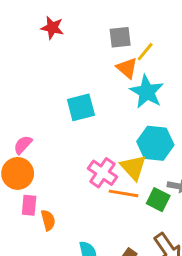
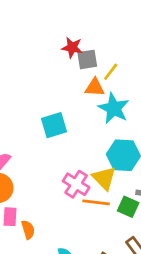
red star: (52, 28) -> (72, 48), moved
orange triangle: (127, 68) -> (95, 87), turned -35

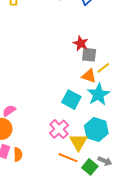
cyan square: (54, 125) -> (71, 100), moved, turned 30
pink cross: (76, 184) -> (59, 129), moved
orange semicircle: (28, 230) -> (18, 154), moved

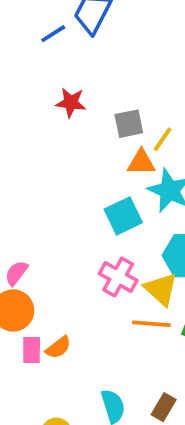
red star: (81, 43) -> (71, 102), moved
cyan square: (71, 100) -> (123, 216), turned -36
orange semicircle: (18, 154) -> (58, 347), turned 72

